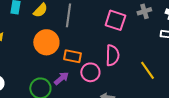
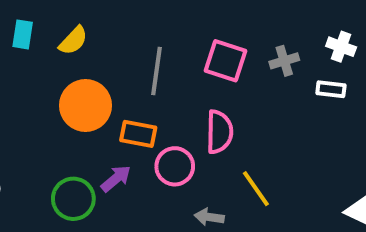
gray cross: (144, 11) -> (284, 61), moved
gray line: (68, 15) -> (156, 71), moved
yellow line: (147, 70) -> (256, 189), moved

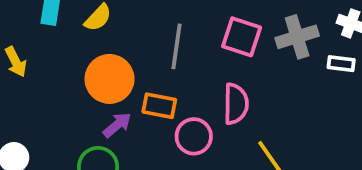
gray cross: (284, 61) -> (297, 37), size x1.5
purple arrow: (116, 178) -> (117, 125), moved

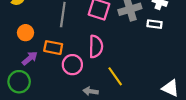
orange circle: (110, 79) -> (25, 33), size x0.6

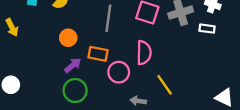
green circle: (19, 82) -> (75, 91), moved

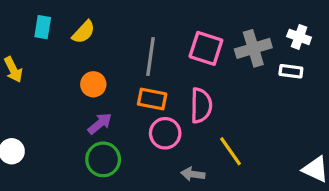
orange rectangle: (98, 54) -> (152, 99), moved

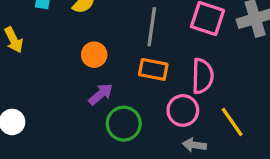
pink circle: (165, 133) -> (183, 110), moved
green circle: (103, 159) -> (124, 124), moved

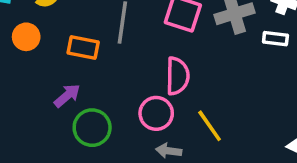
orange circle: (94, 55) -> (26, 37), moved
orange rectangle: (153, 69) -> (83, 47), moved

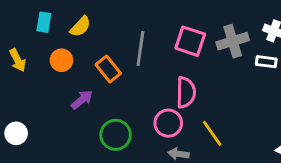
orange rectangle: (83, 47) -> (108, 69), turned 40
purple arrow: (67, 96) -> (82, 100), moved

